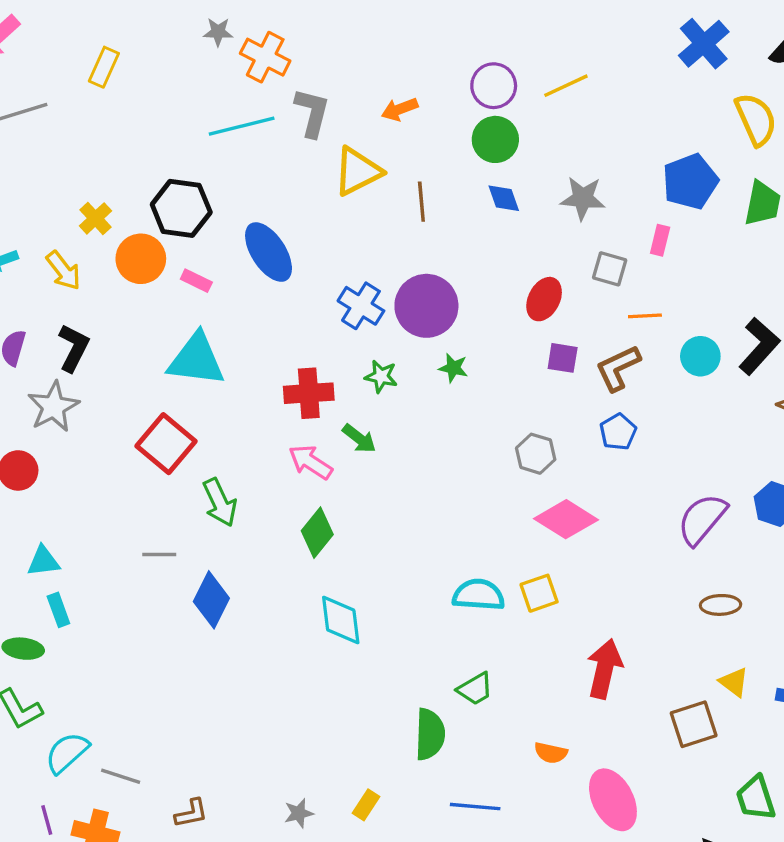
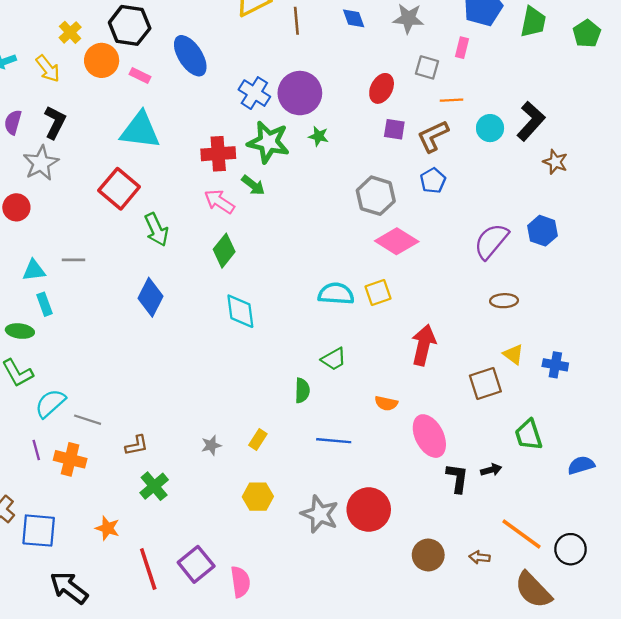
green star: (381, 376) -> (268, 142), size x1.8
gray hexagon: (536, 454) -> (376, 196), size x1.4
gray line: (159, 554) -> (74, 260), moved
green semicircle: (430, 734) -> (302, 391), size x0.7

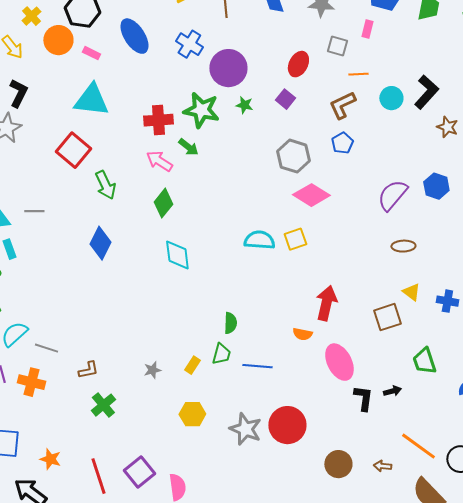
blue cross: (254, 93) -> (189, 44), moved
purple square: (394, 129) -> (285, 99), moved, turned 30
red arrow: (424, 345) -> (326, 303), moved
green trapezoid: (334, 359) -> (221, 354), moved, turned -45
orange star: (107, 528) -> (50, 459), moved

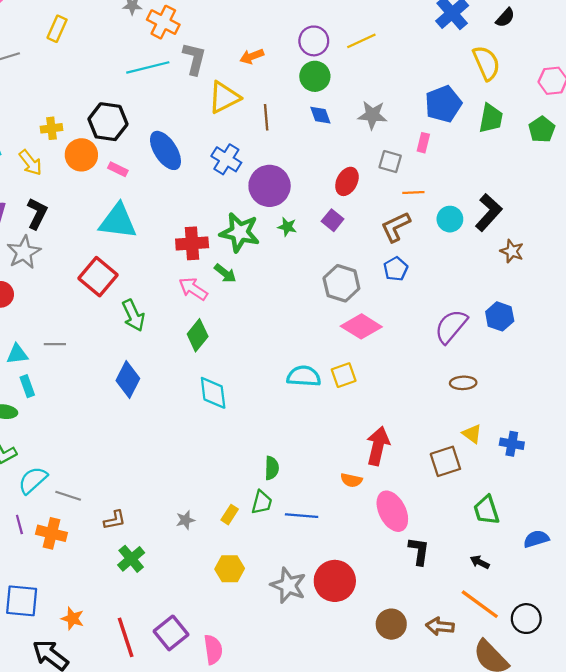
yellow cross: (31, 16) -> (52, 128), turned 36
black arrow: (392, 391) -> (480, 562), moved, turned -138
brown arrow: (382, 466) -> (440, 626), size x1.4

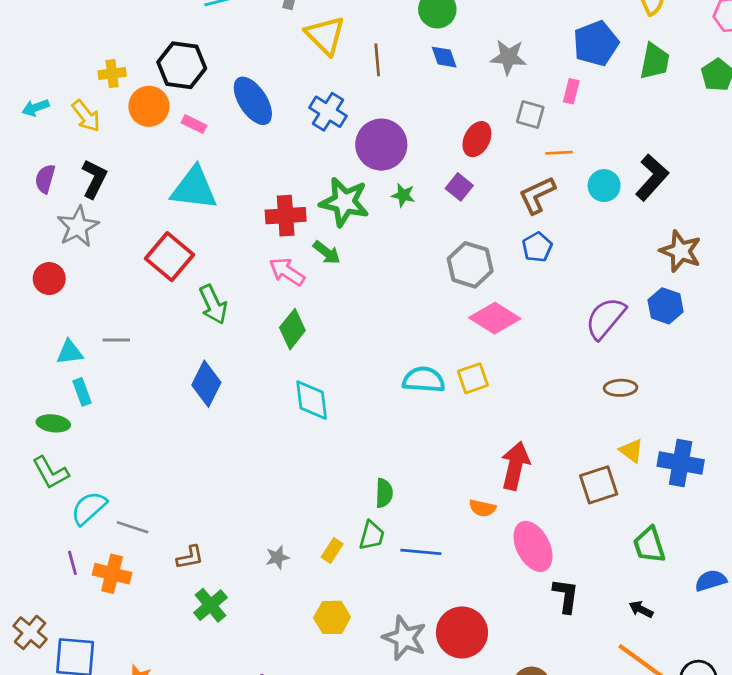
yellow triangle: (224, 97) -> (325, 35), turned -48
brown star: (512, 251) -> (681, 251), moved, size x1.4
blue cross: (512, 444) -> (681, 463), size x1.5

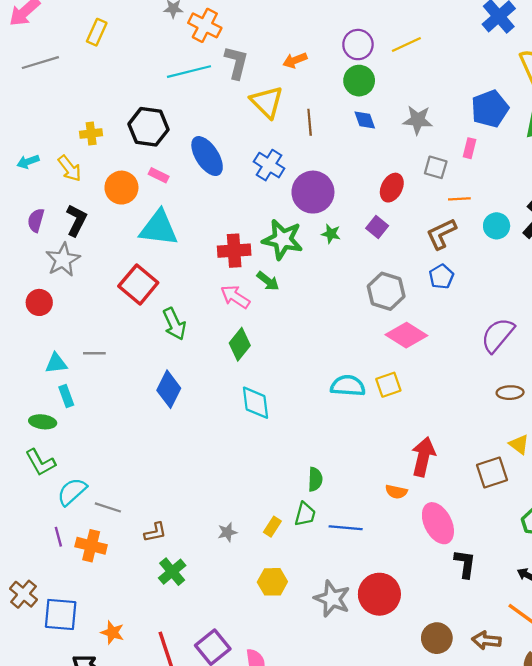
orange circle: (149, 106) -> (121, 188), moved

